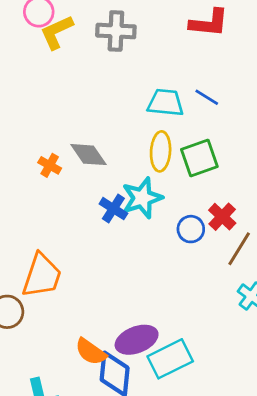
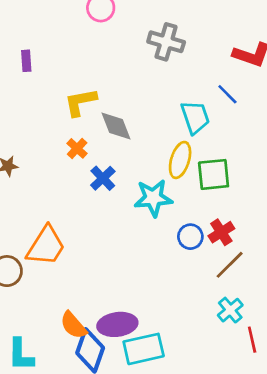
yellow L-shape: (57, 32) -> (80, 102), moved
blue line: (207, 97) -> (227, 94), moved
cyan trapezoid: (166, 103) -> (195, 117), turned 52
gray diamond: (89, 155) -> (116, 126), moved
blue cross: (113, 209) -> (103, 178), moved

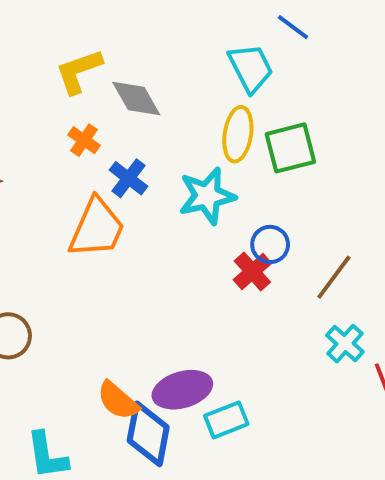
red cross: (221, 232) -> (252, 272), moved
orange trapezoid: (46, 246) -> (97, 228), moved
cyan rectangle: (144, 349) -> (226, 420), size x0.7

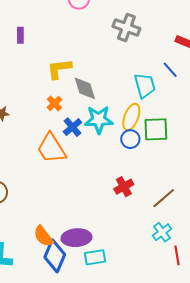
cyan star: (207, 196) -> (99, 120), moved
orange trapezoid: (97, 228) -> (51, 148), turned 112
blue circle: (270, 244) -> (130, 139), moved

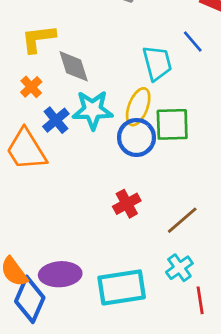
blue circle: (130, 139) -> (136, 137), size x1.4
cyan rectangle: (95, 257) -> (122, 287), moved, size x1.6

